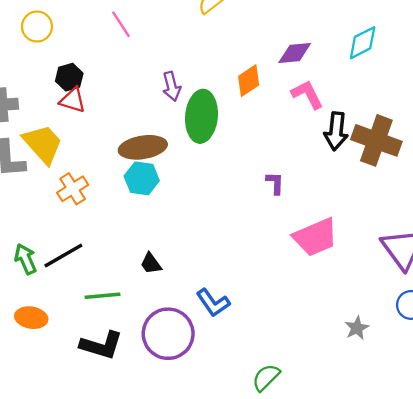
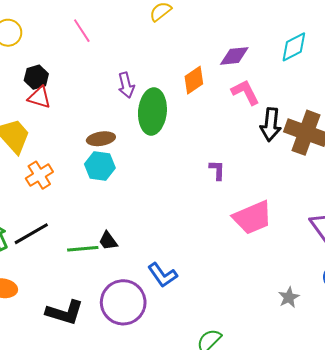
brown ellipse: (143, 147) -> (101, 139), size x0.7
green line: (103, 296) -> (83, 249), moved

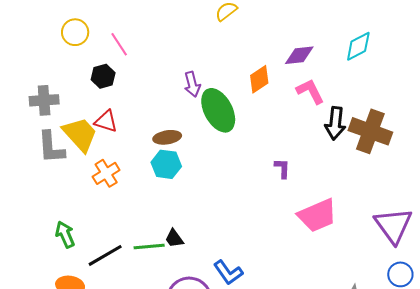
pink line: (82, 31) -> (119, 44), moved
red triangle: (39, 97) -> (106, 121), moved
green ellipse: (152, 111) -> (218, 110), turned -33
black line: (31, 234) -> (105, 255), moved

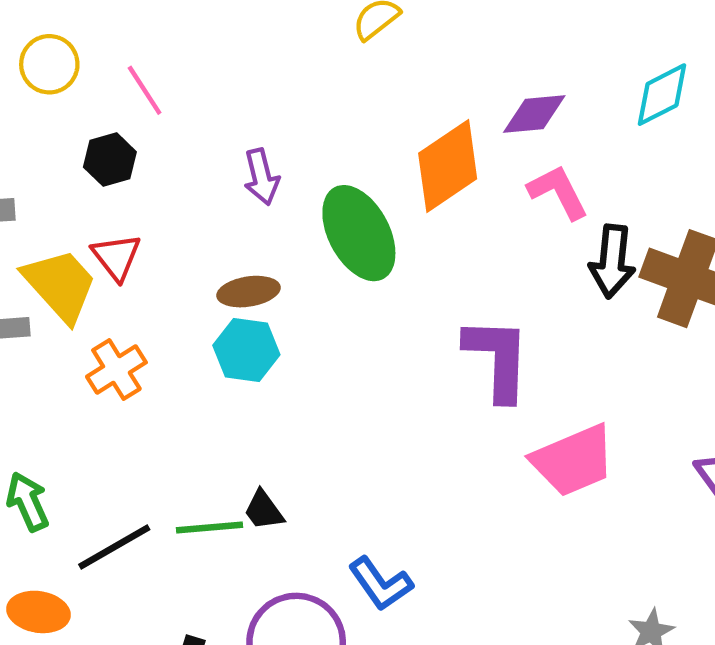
orange diamond: (259, 79) -> (448, 166), size x1.5
purple arrow: (192, 84) -> (261, 177), moved
red triangle: (106, 121) -> (116, 257), turned 35
purple L-shape: (282, 168) -> (497, 359), size x2.0

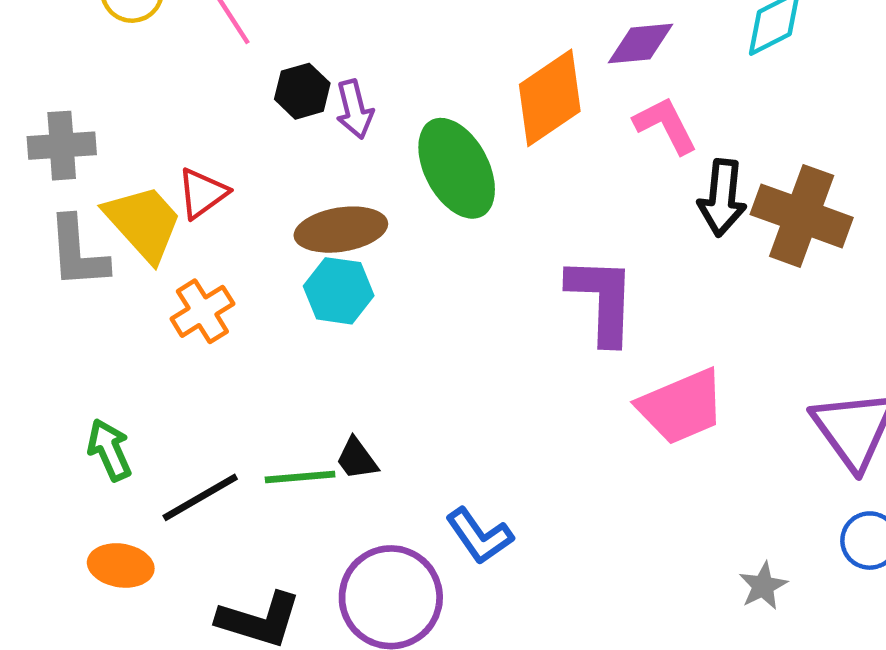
black hexagon: (110, 160) -> (302, 91), moved
red triangle: (116, 257) -> (202, 193), turned 32
brown ellipse: (248, 292) -> (341, 230), size x1.4

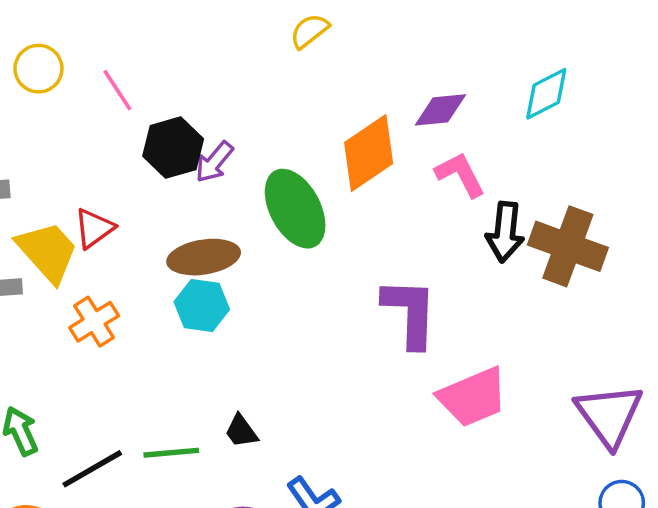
black hexagon: (302, 91) -> (173, 148), size x1.4
purple arrow: (355, 109) -> (214, 162), turned 54
black trapezoid: (357, 459) -> (241, 431), moved

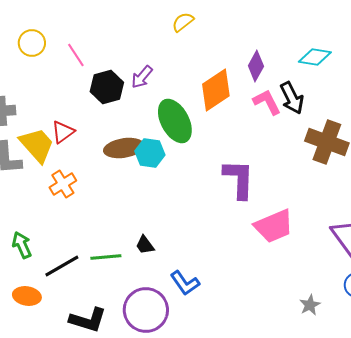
cyan diamond: (546, 94) -> (315, 57), turned 36
purple diamond: (440, 110) -> (256, 66), turned -56
purple arrow: (214, 162) -> (142, 77), moved
black arrow: (505, 232) -> (292, 98), moved, turned -32
cyan hexagon: (202, 306) -> (150, 153), moved

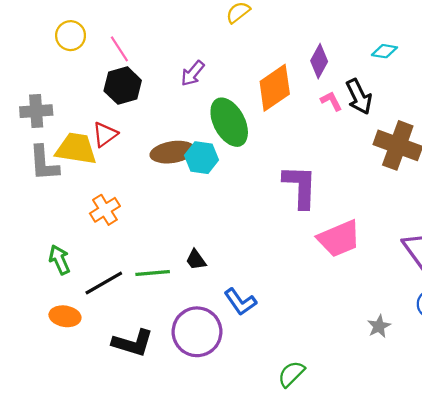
cyan diamond: (315, 57) -> (384, 51), size x0.7
black hexagon: (107, 87) -> (123, 86), moved
pink L-shape: (267, 102) -> (331, 101), size x0.7
yellow trapezoid: (37, 145) -> (76, 149), turned -39
orange cross: (63, 184) -> (105, 210), moved

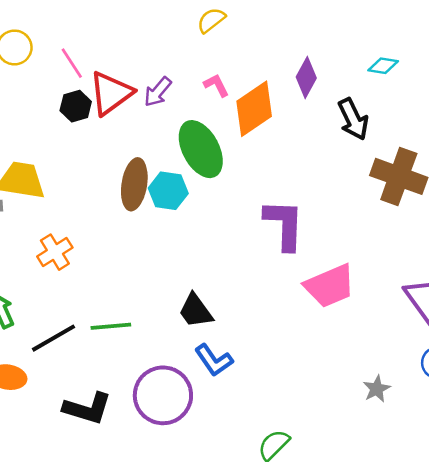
black hexagon: (123, 86) -> (76, 106), size x0.7
pink L-shape: (331, 101) -> (216, 85), moved
red triangle: (105, 134) -> (111, 93), moved, size x1.5
brown ellipse: (173, 152) -> (134, 184), turned -72
black trapezoid: (196, 260) -> (196, 311), moved, size x1.4

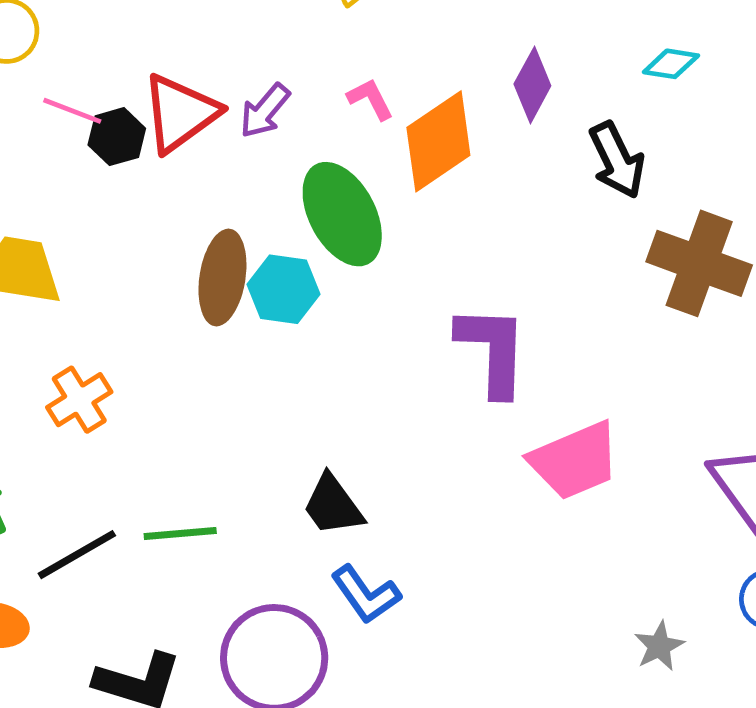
pink line: (72, 63) -> (72, 111), moved, turned -36

